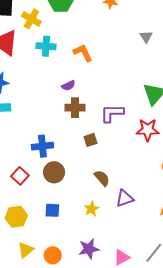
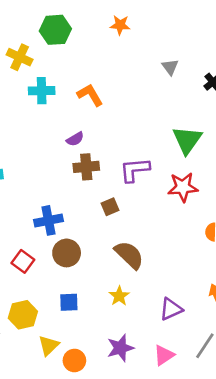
brown semicircle: (102, 178) -> (129, 255), size x1.4
purple triangle: (125, 198) -> (171, 309), moved
yellow triangle: (26, 250) -> (49, 345), moved

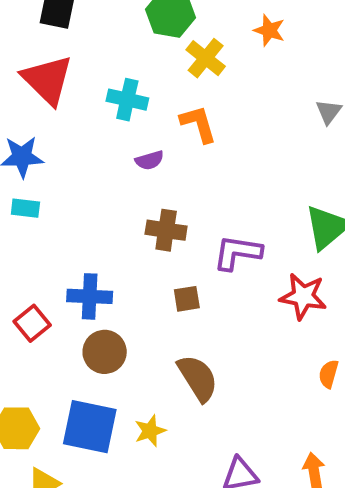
yellow cross: (20, 57) -> (206, 58), moved
purple semicircle: (75, 139) -> (149, 160), moved
red square: (23, 261) -> (32, 323), moved
yellow star: (119, 296) -> (150, 431), moved
blue square: (69, 302) -> (90, 427), size x1.8

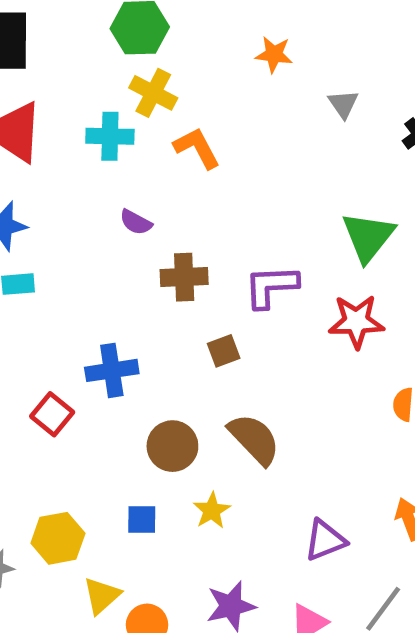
orange star: (269, 30) -> (274, 54), moved
yellow cross: (206, 58) -> (153, 93), moved
purple semicircle: (149, 160) -> (136, 222), moved, turned 56
brown circle: (105, 352) -> (172, 446), moved
blue square: (90, 427) -> (142, 520), size x0.5

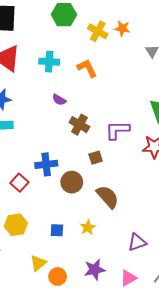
yellow cross: (153, 93) -> (98, 31), moved
brown cross: (184, 277) -> (79, 125), turned 30
brown circle: (172, 446) -> (72, 182), moved
yellow hexagon: (58, 538) -> (16, 225), moved

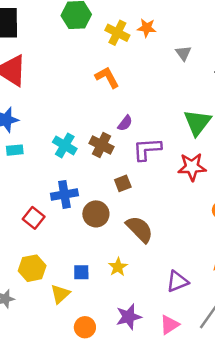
cyan cross: (49, 62) -> (65, 145), moved, turned 30
purple semicircle: (59, 100) -> (125, 123), moved, turned -80
yellow triangle: (38, 263) -> (60, 294), moved

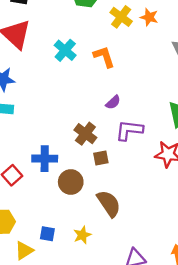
cyan cross: (65, 145) -> (65, 50), moved
brown cross: (102, 145) -> (85, 134), moved

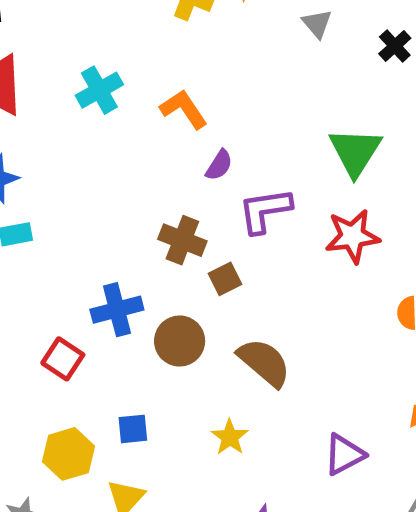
cyan cross: (65, 50) -> (99, 90), turned 35
orange L-shape: (104, 57) -> (184, 109), moved
blue square: (47, 234) -> (133, 429), moved

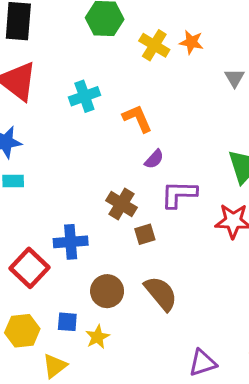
brown circle: (180, 341) -> (107, 291), moved
red square: (63, 359) -> (30, 268), size x1.4
yellow star: (230, 437) -> (97, 337), moved

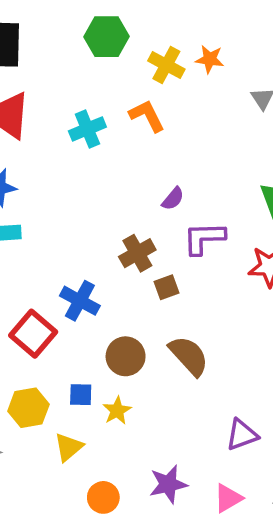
orange L-shape: (137, 118) -> (147, 116), moved
brown cross: (121, 204) -> (137, 253), turned 32
blue cross: (71, 242) -> (80, 301), turned 36

